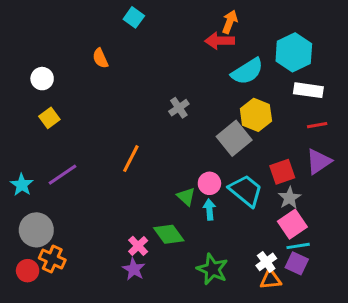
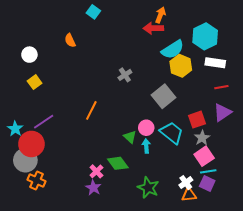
yellow hexagon: (256, 115) -> (181, 66), moved
red circle: (28, 271) -> (31, 144), moved, size x1.6

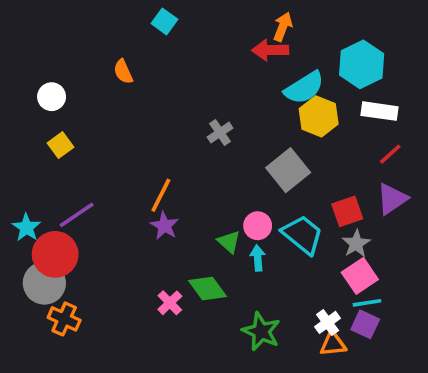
red line: (221, 87) -> (390, 154), turned -32
purple star: (93, 188) -> (164, 226), moved

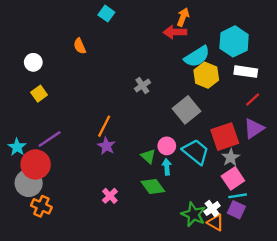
red square: (347, 211) -> (225, 137), size x1.4
green diamond: (207, 288) -> (153, 187), moved
green star: (261, 331) -> (193, 214), moved
orange triangle: (333, 344) -> (216, 223), turned 36

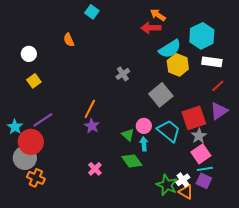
orange arrow: (183, 17) -> (158, 15), turned -77

